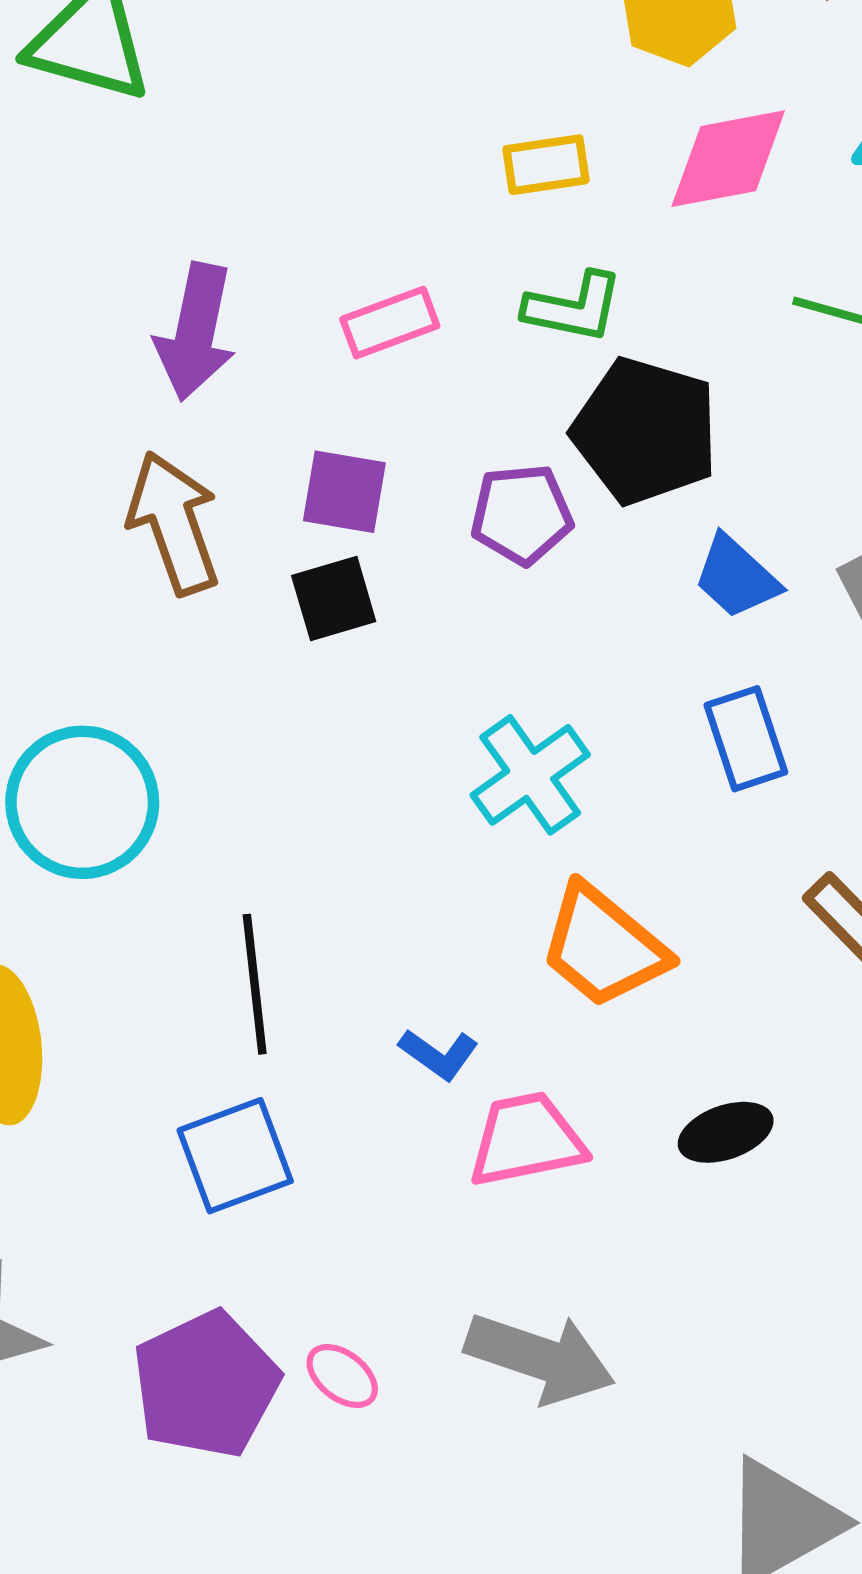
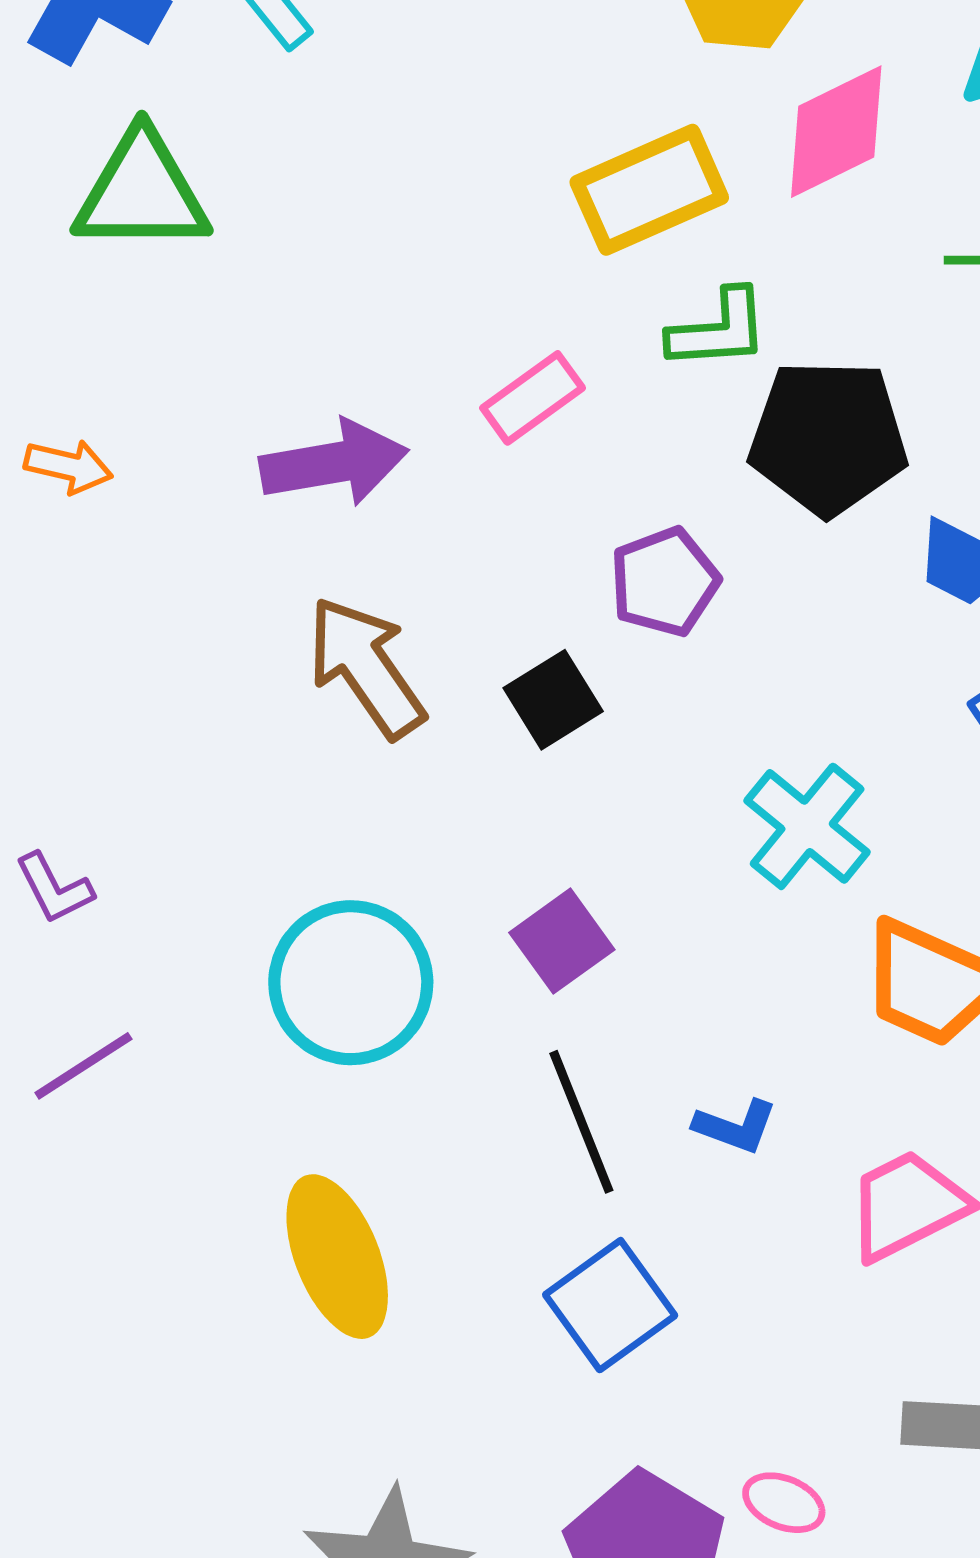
yellow rectangle: (546, 165) -> (649, 190), size x1.6
purple arrow: (196, 332) -> (334, 463), turned -96
purple square: (344, 492) -> (562, 941), moved, turned -30
purple pentagon: (522, 514) -> (664, 582), moved
blue L-shape: (439, 1054) -> (735, 1126), moved

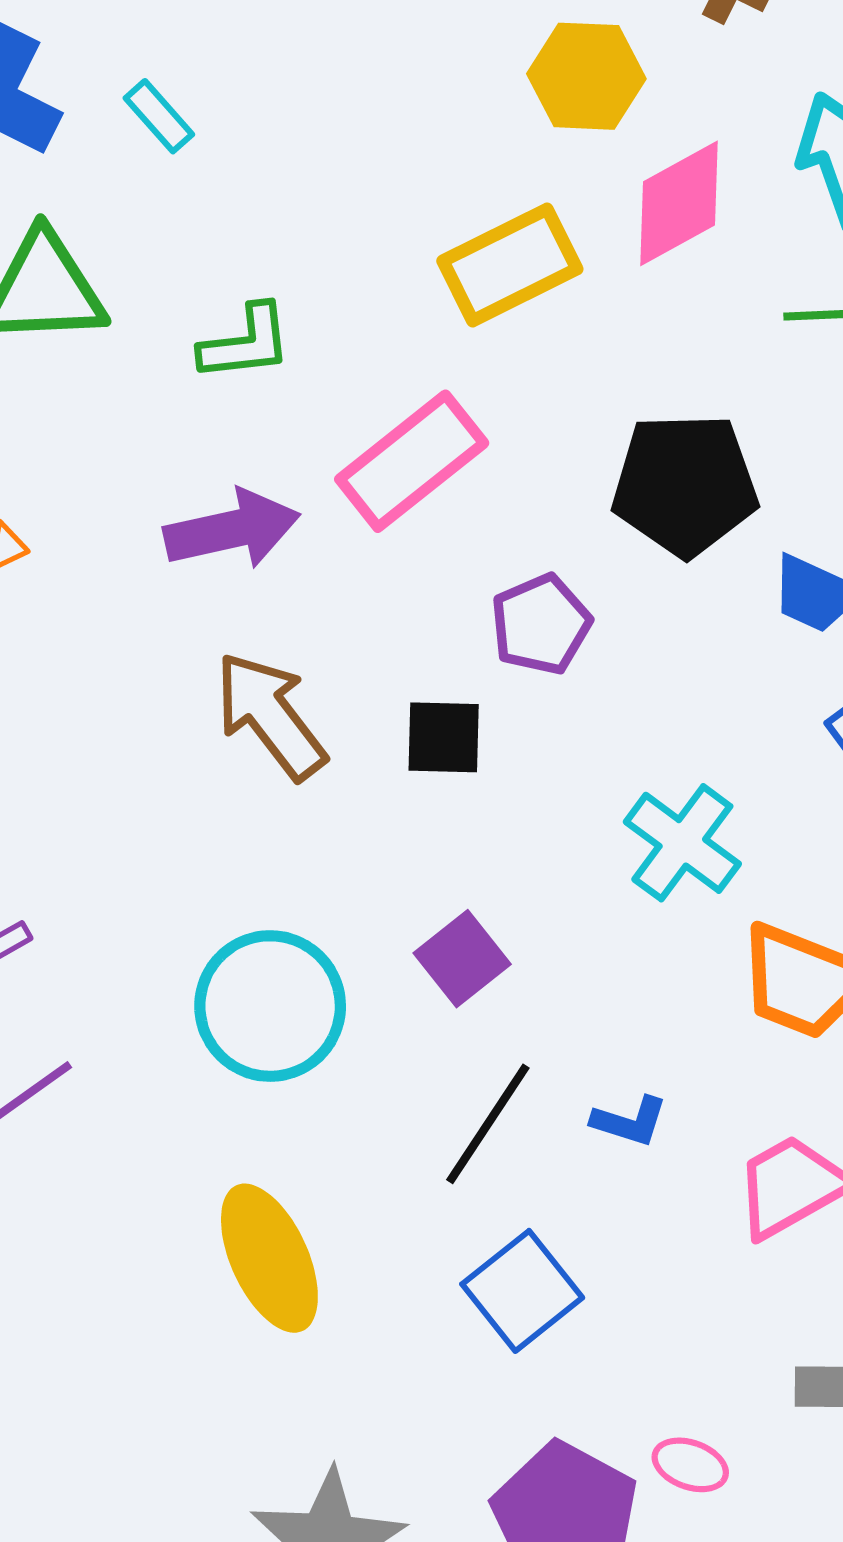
green L-shape: (718, 330) -> (246, 343), moved
pink rectangle: (533, 398) -> (412, 461), size x1.6
black square: (553, 700) -> (444, 737), turned 36
black line: (581, 1122) -> (488, 1124), turned 58

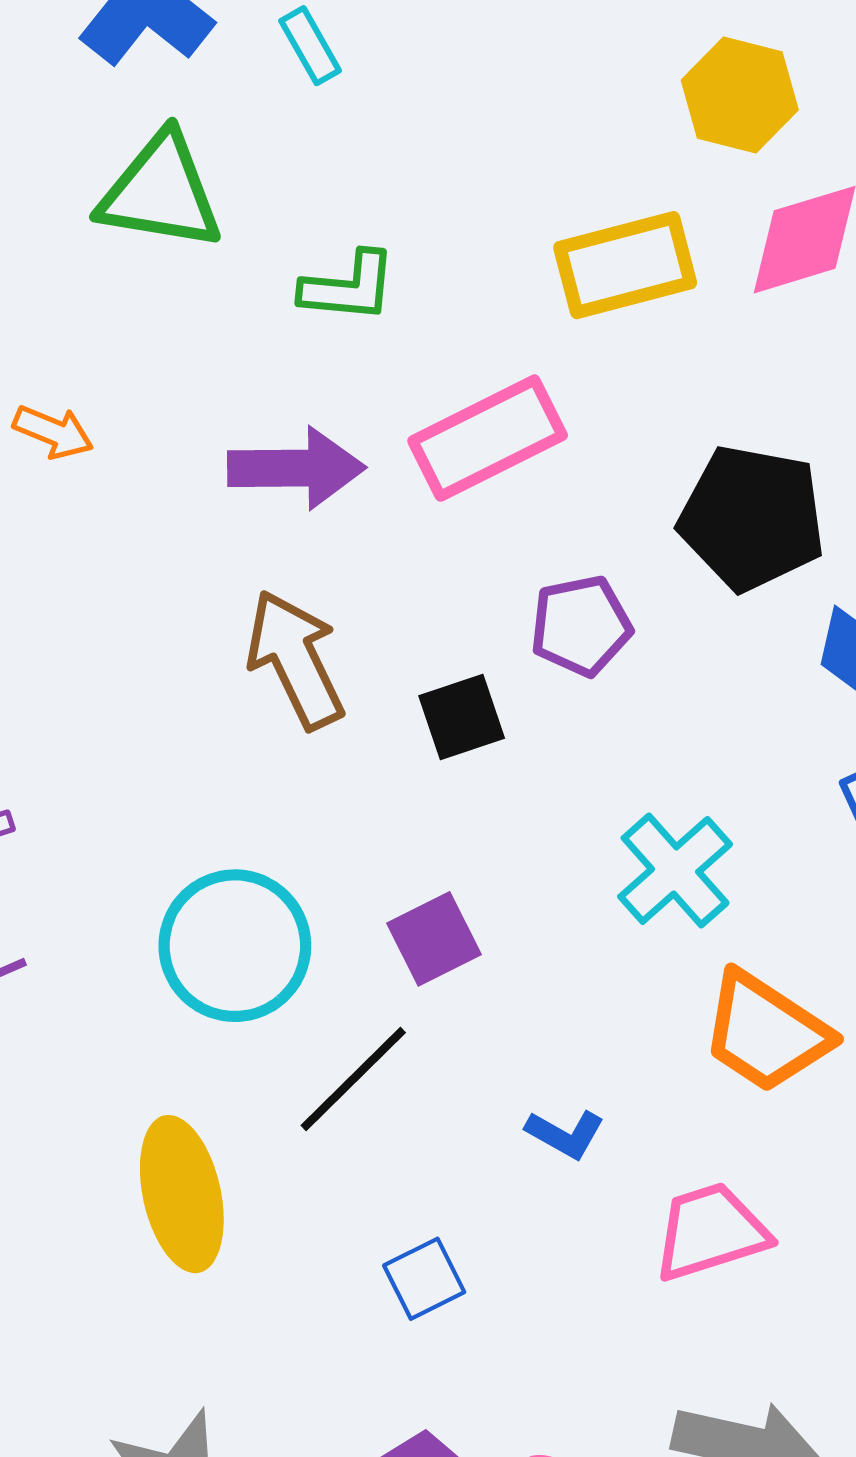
black square: (444, 737) -> (462, 717), turned -32
black line: (488, 1124) -> (353, 1079), moved
blue square: (522, 1291) -> (424, 1279), size x0.7

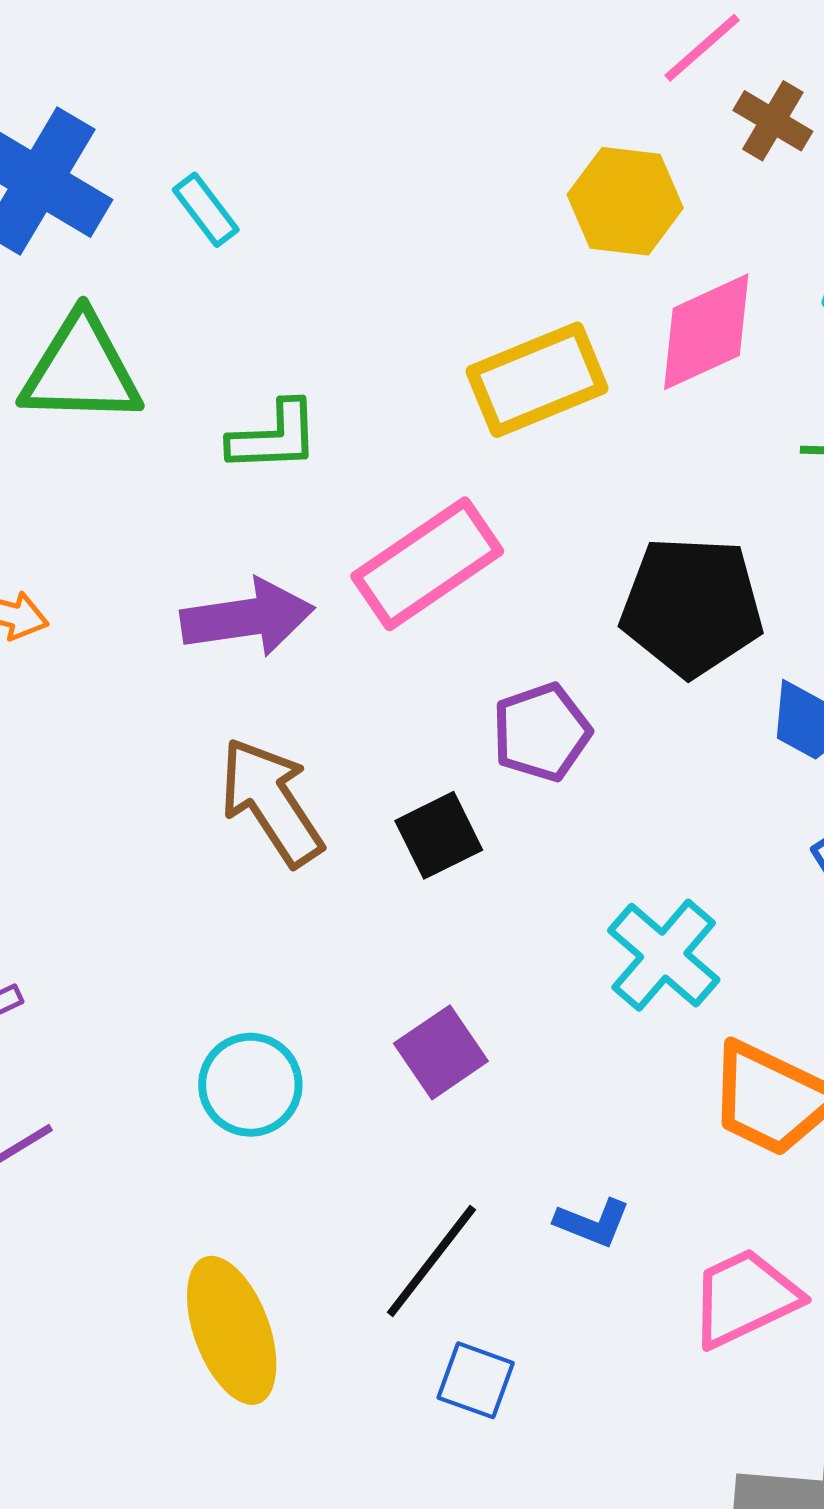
cyan circle: (235, 946) -> (250, 1085), size x0.7
black line: (353, 1079) -> (431, 1261), moved
blue square: (424, 1279) -> (476, 1380), turned -36

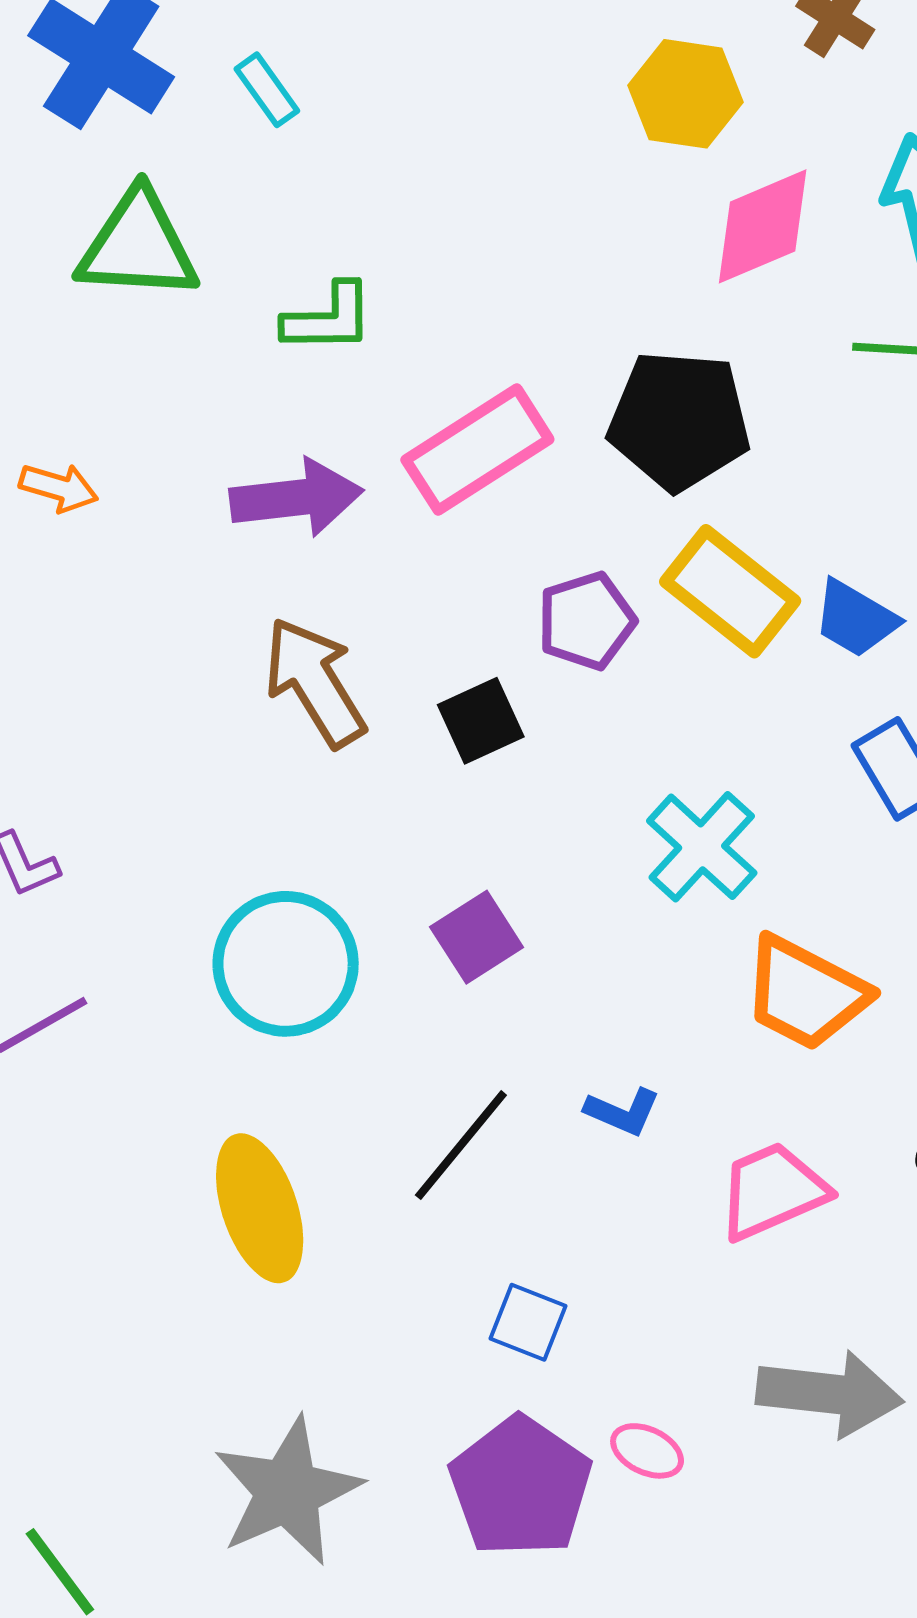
yellow rectangle: (537, 380) -> (730, 591), moved, turned 59
black pentagon: (692, 606) -> (679, 420), moved
cyan circle: (250, 1085) -> (286, 964), size x1.4
blue square: (476, 1380) -> (528, 1322), moved

